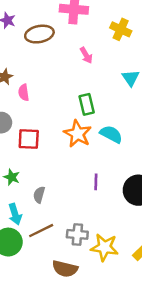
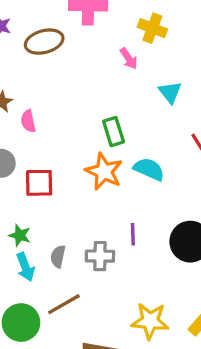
pink arrow: (86, 55) -> (129, 59), moved
cyan arrow: (15, 214) -> (25, 267), moved
gray cross: (77, 234) -> (100, 256), moved

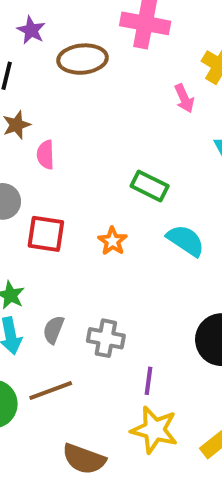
green rectangle: (114, 132) -> (150, 186), turned -56
orange star: (104, 172) -> (113, 241), moved, size x0.6
purple line: (133, 234) -> (149, 381), moved

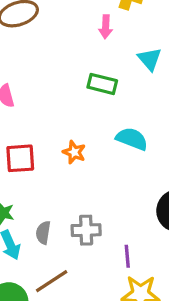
pink arrow: (184, 98) -> (106, 27), turned 40
green rectangle: (150, 186) -> (102, 84), moved

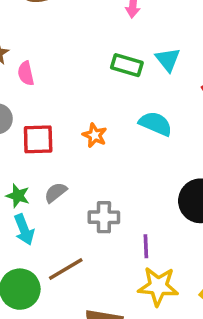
cyan triangle: (150, 59) -> (168, 60), moved
gray semicircle: (43, 233) -> (56, 192), moved, turned 40

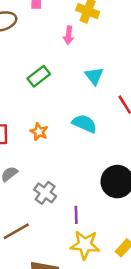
green rectangle: (127, 65) -> (39, 76), moved, turned -55
gray cross: (104, 217) -> (45, 193), turned 35

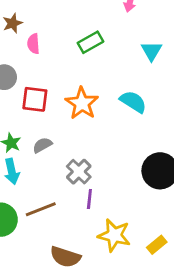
orange star: (39, 132) -> (82, 103), size x1.6
purple line: (76, 215) -> (89, 199), moved

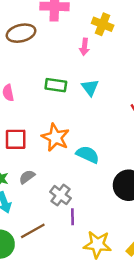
green rectangle: (90, 42) -> (56, 85), turned 45
cyan triangle: (152, 51) -> (90, 88), moved
cyan semicircle: (133, 102) -> (88, 155), moved

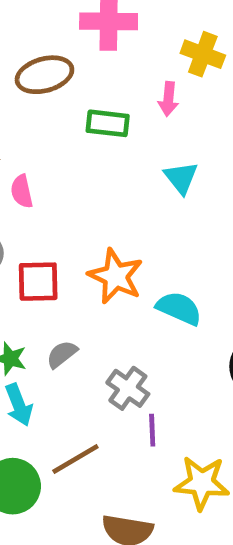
green rectangle: (56, 85) -> (108, 123), moved

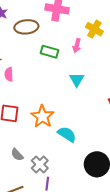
gray semicircle: (62, 354) -> (17, 155), moved, turned -104

